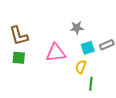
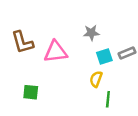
pink triangle: (56, 53) -> (56, 52), moved
green square: (19, 58) -> (31, 92), moved

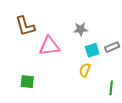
brown L-shape: (22, 42) -> (25, 26), moved
green line: (108, 99) -> (111, 88), moved

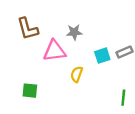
gray star: (81, 29) -> (74, 32), moved
yellow semicircle: (85, 70) -> (77, 74), moved

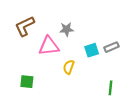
brown L-shape: (28, 29) -> (25, 26), turned 80

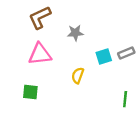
brown L-shape: (25, 26) -> (40, 17), moved
pink triangle: (49, 46) -> (40, 54), moved

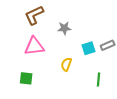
green line: (125, 99) -> (98, 79), moved

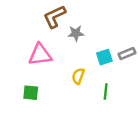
brown L-shape: (34, 15) -> (54, 17), moved
green line: (98, 79) -> (106, 92), moved

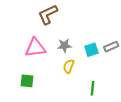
gray star: (76, 33) -> (64, 46), moved
green line: (106, 92) -> (92, 88), moved

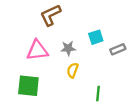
cyan square: (91, 50) -> (96, 37), moved
green square: (27, 81) -> (28, 86), size x1.5

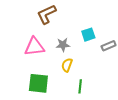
green square: (28, 86) -> (38, 83), moved
green line: (98, 93) -> (80, 86), moved

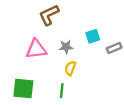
green square: (38, 83) -> (23, 89), moved
green line: (80, 86) -> (62, 91), moved

